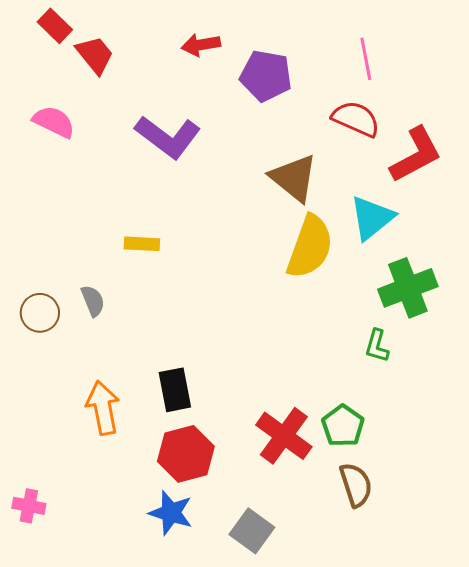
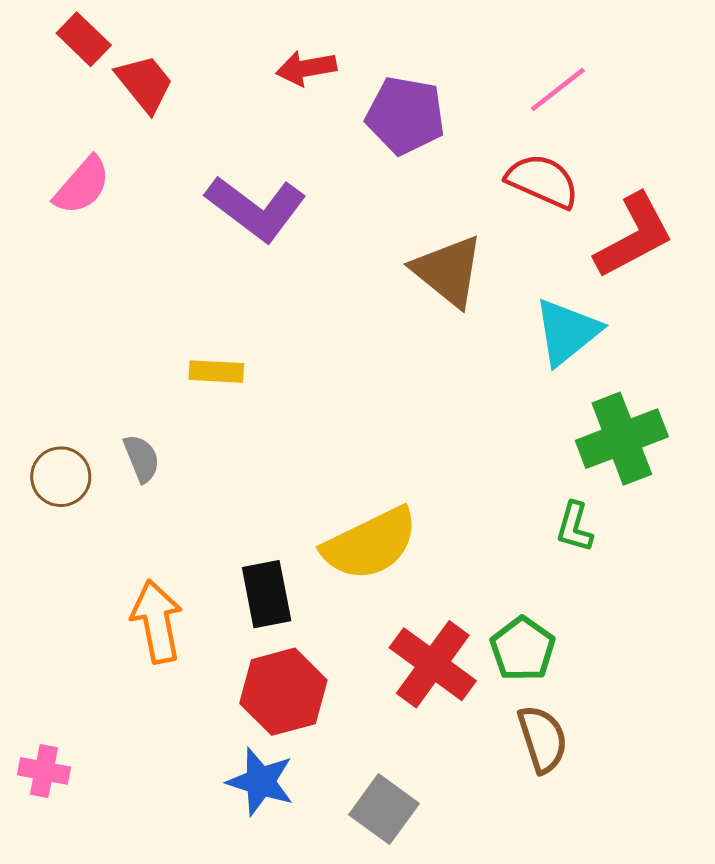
pink line: (366, 59) -> (558, 89), turned 63
pink semicircle: (54, 122) -> (82, 186), turned 105
yellow semicircle: (310, 247) -> (370, 544), moved, turned 44

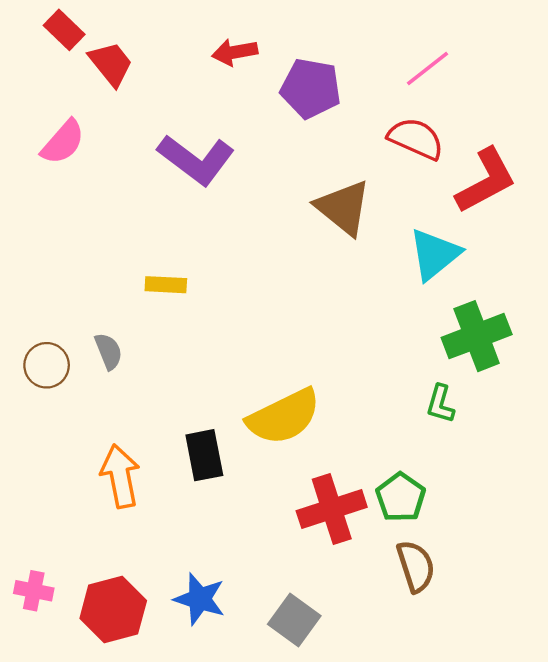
red cross: (433, 664) -> (332, 509), turned 36
red hexagon: (283, 692) -> (113, 609), moved

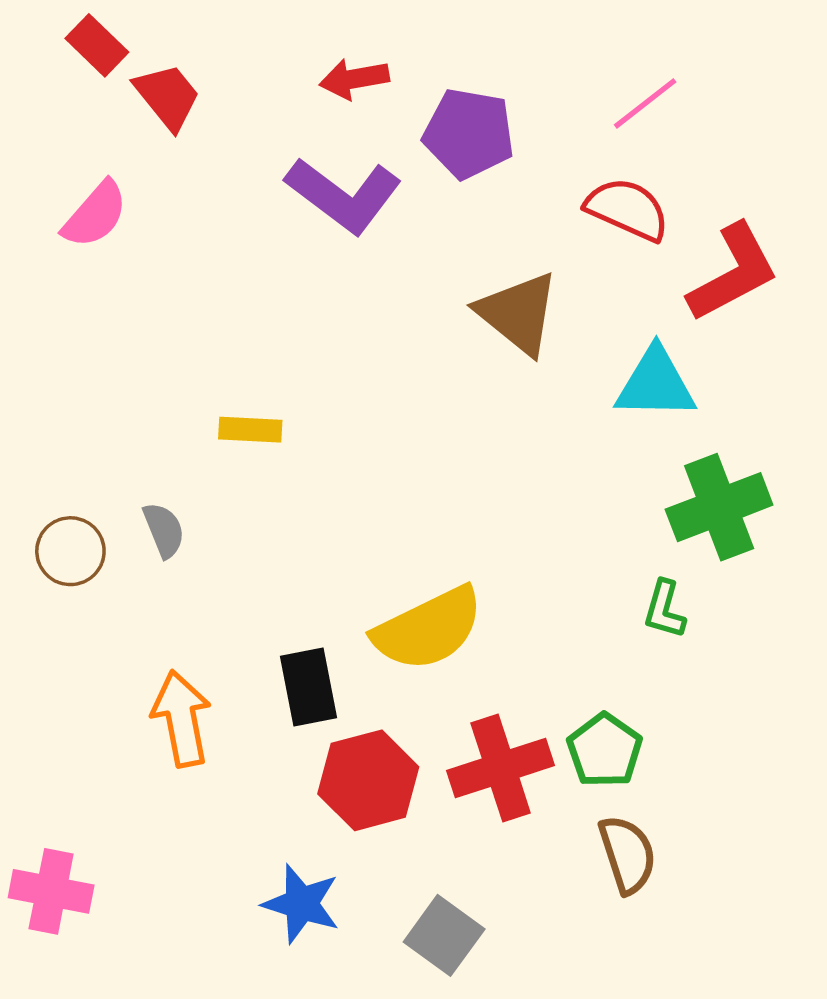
purple L-shape: (196, 160) -> (344, 195), moved
cyan triangle: (435, 254) -> (656, 384), turned 40
pink cross: (34, 591) -> (51, 891), size x1.4
red hexagon: (113, 609) -> (368, 780), moved

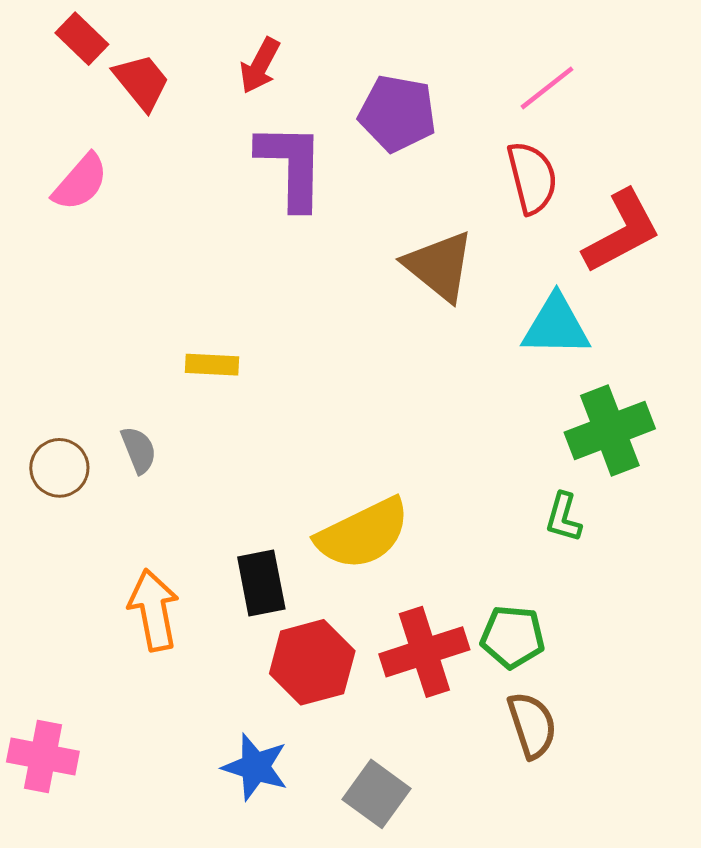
red arrow: (354, 79) -> (260, 66), moved, turned -52
purple L-shape: (344, 195) -> (291, 166), turned -126
red semicircle: (627, 209) -> (532, 178), turned 52
green pentagon: (605, 750) -> (513, 637), turned -30

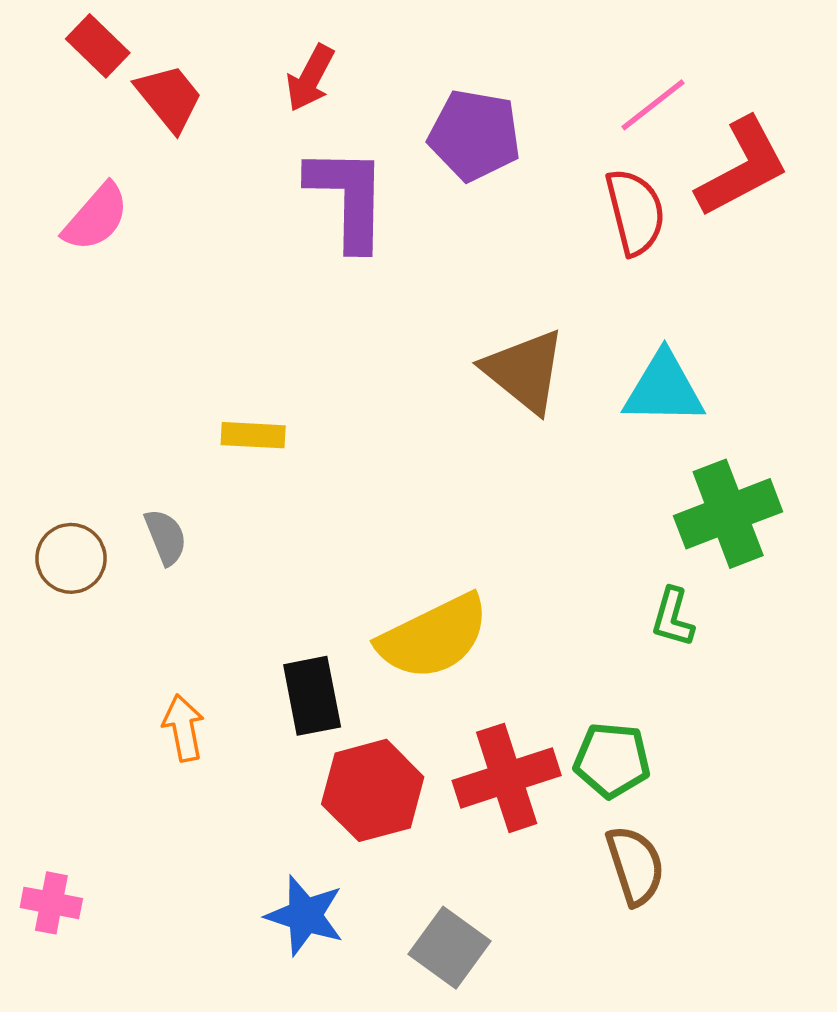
red L-shape: (622, 232) -> (742, 167), moved
brown triangle: (439, 266) -> (525, 371), moved
orange arrow: (154, 610) -> (183, 728), size x0.7
pink cross: (43, 757) -> (51, 903), size x0.7

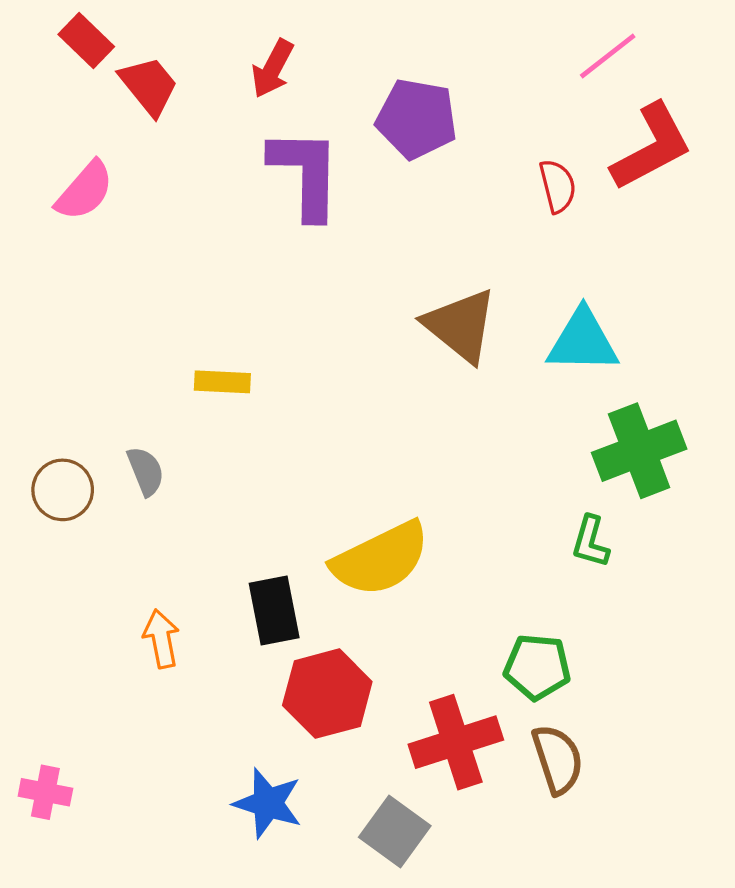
pink line: (653, 105) -> (608, 56), moved
red semicircle: (635, 212) -> (558, 186), size x0.7
red cross: (507, 778) -> (456, 742), moved

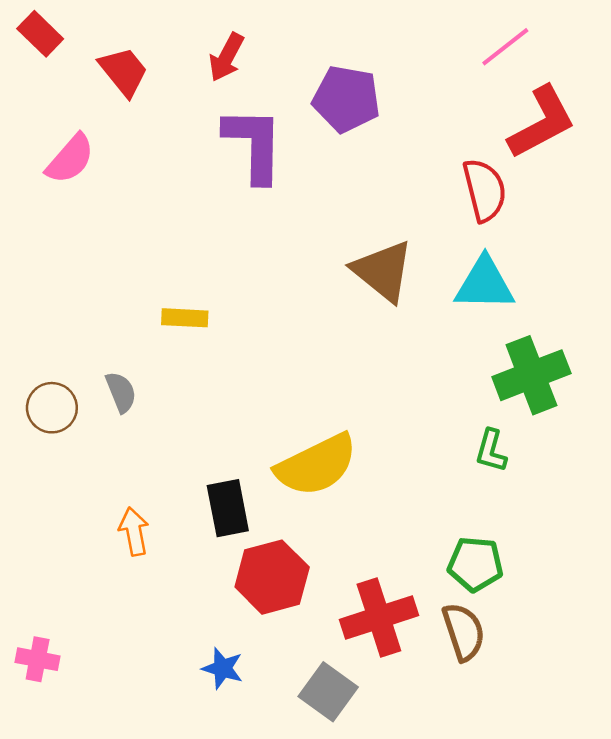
red rectangle: (86, 40) -> (40, 34), moved
red semicircle: (558, 186) -> (484, 190), moved, size x1.4
green pentagon: (537, 667) -> (475, 564), moved
blue star: (268, 803) -> (223, 668), size x0.7

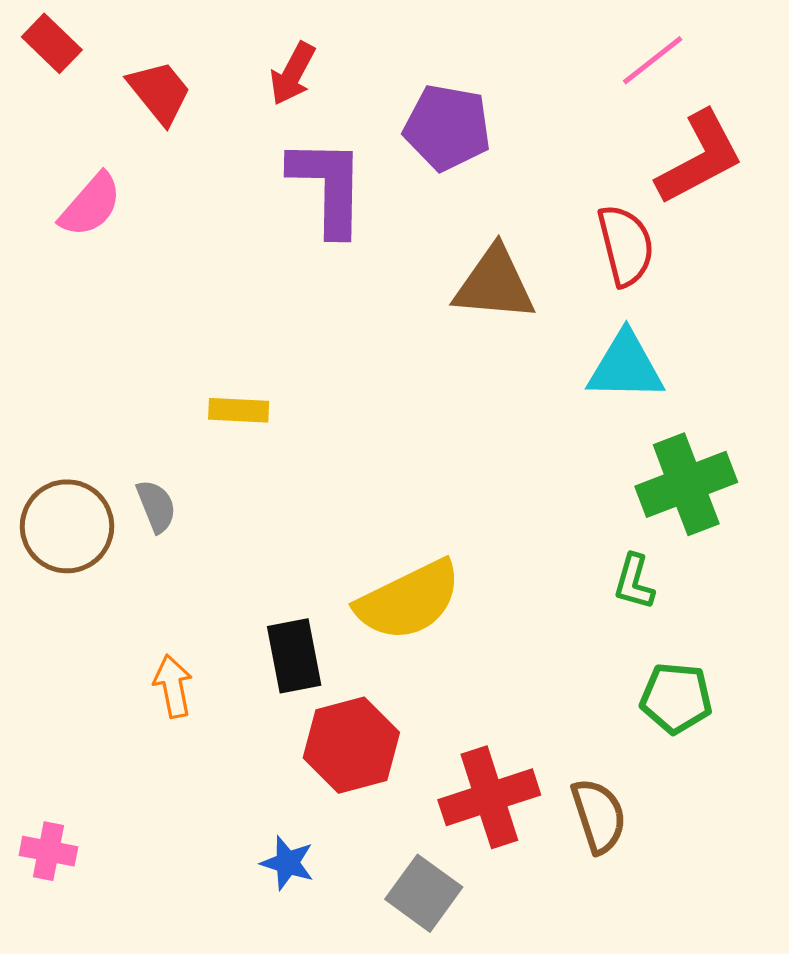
brown triangle: (383, 271) -> (494, 284), moved, turned -34
brown circle: (52, 408) -> (67, 526), size x1.4
green pentagon: (475, 564) -> (676, 698), moved

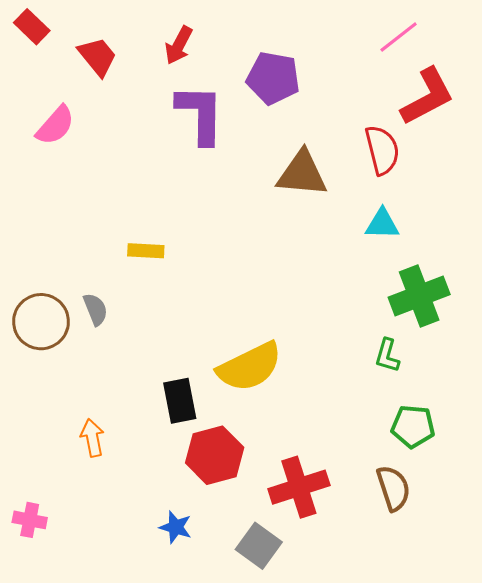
cyan triangle: (626, 366) -> (382, 224), size x0.7
orange arrow: (173, 686) -> (92, 438), moved
brown semicircle: (599, 816) -> (393, 488), moved

